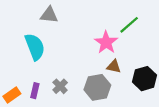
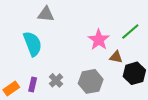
green line: (129, 25) -> (130, 32), moved
brown triangle: (114, 67) -> (116, 57), moved

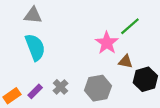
gray triangle: (46, 14) -> (33, 15), moved
green line: (130, 32) -> (130, 26), moved
purple rectangle: (33, 84) -> (35, 91), turned 32

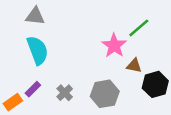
purple rectangle: (35, 91) -> (33, 89), moved

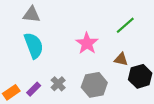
pink star: (114, 46) -> (87, 43), moved
purple rectangle: (33, 89) -> (34, 89), moved

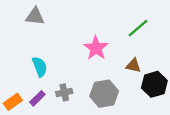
cyan semicircle: (34, 45) -> (40, 67), moved, size x0.7
gray cross: (58, 84) -> (64, 92), turned 32

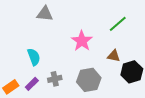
gray triangle: (35, 16) -> (45, 14), moved

